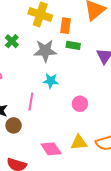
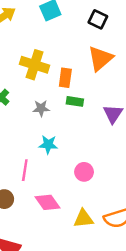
gray star: (45, 51) -> (41, 108), size x0.6
pink diamond: (51, 149) -> (48, 202), moved

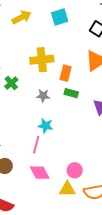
yellow cross: (35, 65) -> (42, 60), turned -30
pink line: (25, 170) -> (36, 145), moved
pink circle: (84, 172) -> (75, 170), moved

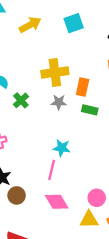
gray star: (43, 96) -> (59, 102), moved

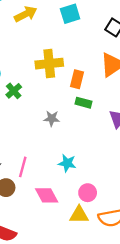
gray star: (59, 102) -> (52, 118), moved
cyan star: (62, 148) -> (67, 163), moved
pink line: (52, 170) -> (23, 167), moved

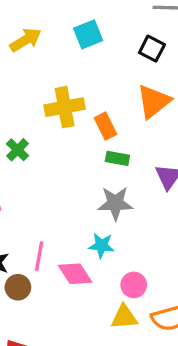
orange rectangle: (77, 79) -> (105, 126), turned -36
gray star: (52, 118) -> (115, 203), moved, size x1.5
pink diamond: (47, 195) -> (75, 274), moved

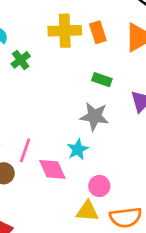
orange rectangle: (105, 126) -> (98, 32), moved
cyan star: (101, 246) -> (78, 149), turned 30

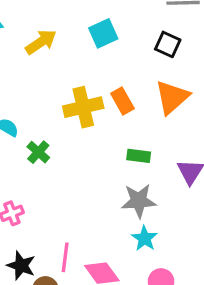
cyan star: (78, 149) -> (145, 238), moved

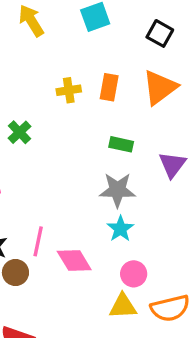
yellow arrow: (41, 42) -> (31, 21), turned -92
orange rectangle: (122, 101) -> (109, 87), turned 35
yellow cross: (83, 107) -> (69, 90), size x0.6

